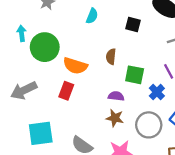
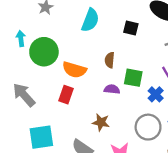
cyan semicircle: (92, 16) -> (90, 20), size x1.5
gray arrow: (24, 90) -> (24, 95), turned 75
purple semicircle: (116, 96) -> (112, 89), moved
brown star: (115, 118) -> (101, 122), moved

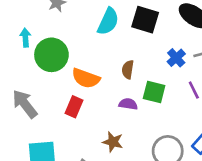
black square: (131, 28) -> (145, 20), moved, size x1.5
blue cross: (156, 94) -> (176, 58), moved

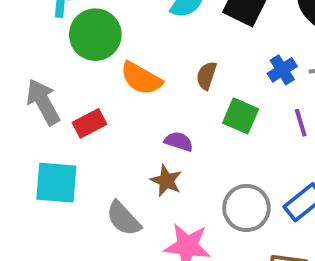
purple semicircle: (128, 104) -> (179, 141), moved
red rectangle: (74, 107) -> (89, 123), moved, turned 30

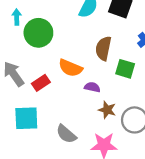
brown semicircle: (206, 76) -> (103, 48), size x1.5
orange semicircle: (141, 78) -> (70, 68), moved
brown star: (166, 181) -> (107, 110), moved

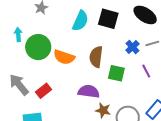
orange semicircle: (70, 68) -> (64, 57), moved
purple semicircle: (92, 87) -> (89, 91), size x1.5

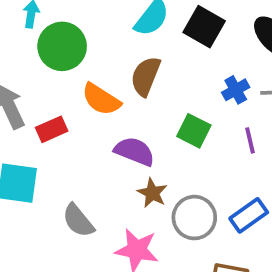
orange semicircle: (64, 57) -> (101, 99), moved
brown semicircle: (96, 57) -> (146, 76), moved

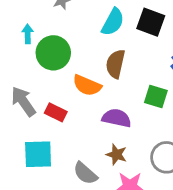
red rectangle: (52, 129) -> (56, 112), turned 60
brown star: (152, 193) -> (116, 154), moved

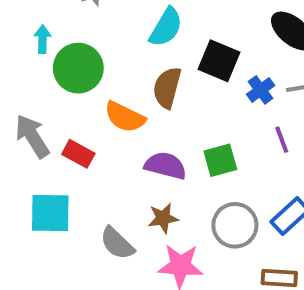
black square: (151, 22) -> (219, 61), moved
green square: (156, 96) -> (220, 160), moved, turned -35
brown star: (116, 154) -> (163, 218), turned -30

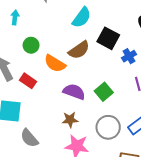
green circle: (78, 68) -> (31, 45), moved, size x0.6
brown semicircle: (167, 88) -> (79, 50), turned -145
green square: (220, 160) -> (104, 92), turned -30
gray semicircle: (117, 243) -> (29, 138), moved

